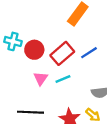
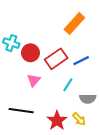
cyan line: (63, 79) -> (68, 85), moved, turned -40

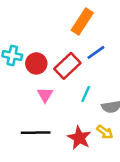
blue line: (81, 61) -> (96, 52), moved

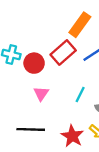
red rectangle: (67, 66) -> (63, 53), moved

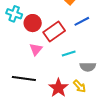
red rectangle: (63, 53) -> (54, 31), moved
cyan line: (80, 94) -> (69, 53), turned 40

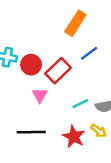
cyan line: (69, 53) -> (80, 104), moved

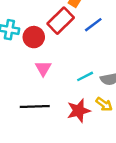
red rectangle: (58, 71) -> (61, 21), moved
red star: (74, 137) -> (79, 111), turned 30

